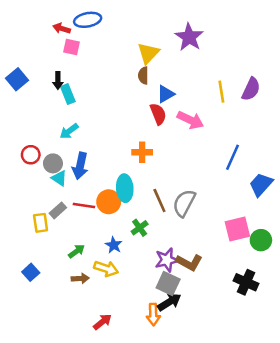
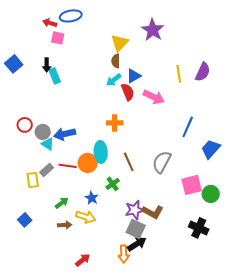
cyan arrow: (69, 131) -> (114, 80), moved
blue arrow: (80, 166) -> (65, 134), turned 65
gray semicircle: (184, 203) -> (162, 162), moved

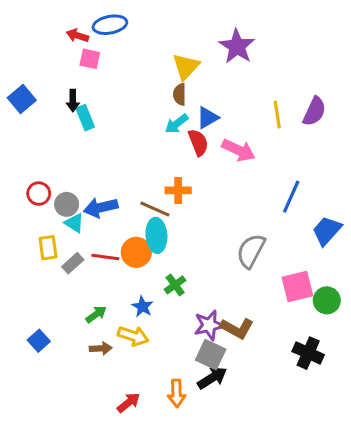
brown line: (129, 162) -> (155, 209), moved, turned -42
yellow rectangle: (33, 180) -> (48, 248), moved
orange arrow: (124, 254) -> (177, 393), moved

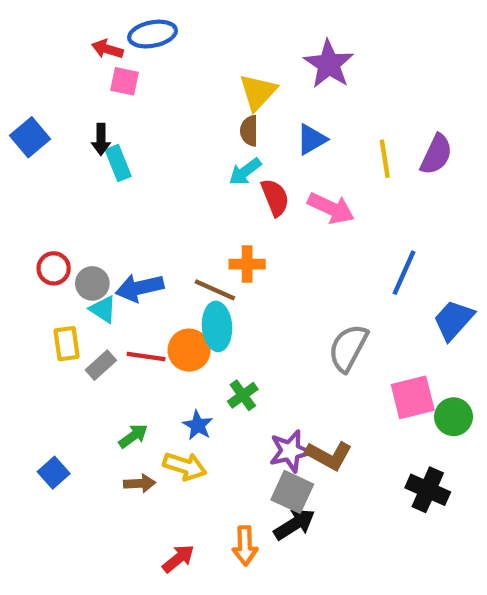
blue triangle: (208, 118) -> (312, 139), moved

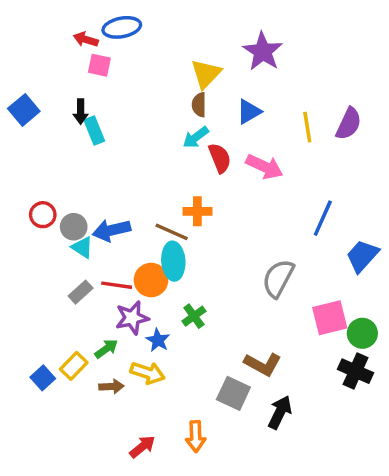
yellow rectangle: (67, 344) -> (74, 366), moved, turned 52
purple star: (290, 451) -> (132, 318), moved
black cross: (428, 490) -> (355, 371), moved
black arrow: (294, 524) -> (280, 412), moved, turned -32

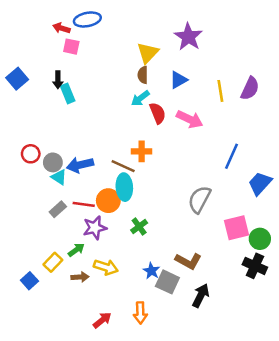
blue star: (158, 340) -> (151, 271), moved
blue square: (43, 378) -> (29, 281), moved

